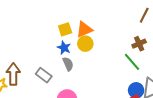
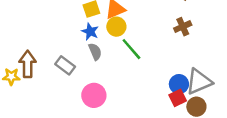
green line: (132, 62) -> (131, 49), moved

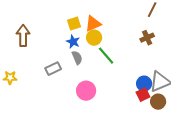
brown arrow: (28, 64) -> (23, 36), moved
gray rectangle: (65, 65) -> (53, 69), turned -63
pink circle: (94, 95) -> (86, 91), moved

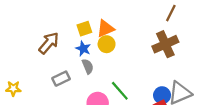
brown arrow: (23, 36) -> (49, 43), moved, turned 40
brown cross: (147, 38) -> (165, 44), size x1.6
green line: (106, 56) -> (120, 91), moved

